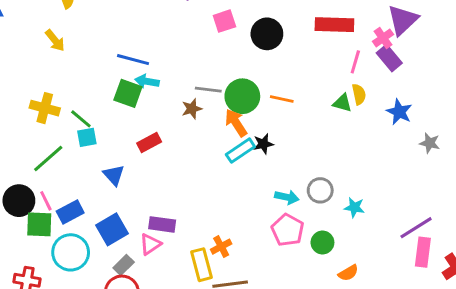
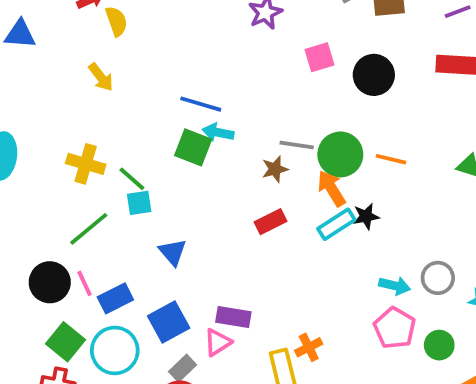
red rectangle: (149, 142) -> (271, 222), moved
green square: (39, 224) -> (65, 342), moved, turned 36

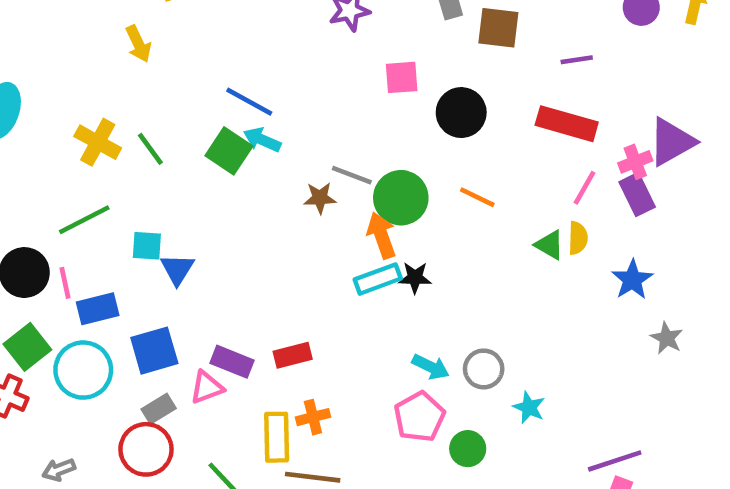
orange line: (391, 159) -> (477, 197), moved
green line: (132, 179) -> (150, 149), moved
cyan square: (139, 203) -> (147, 246), moved
red rectangle: (271, 222) -> (293, 355), moved

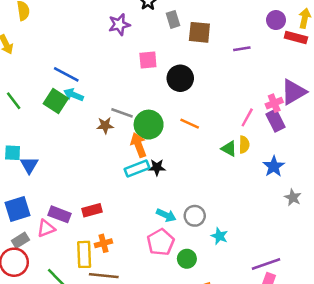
red rectangle: (567, 124) -> (296, 37), moved, size x0.7

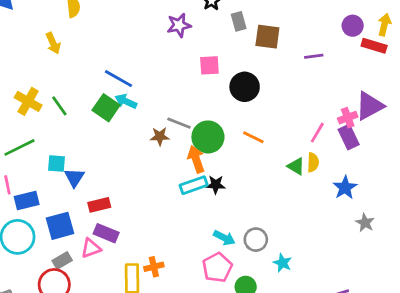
red rectangle: (92, 210) -> (99, 205), moved

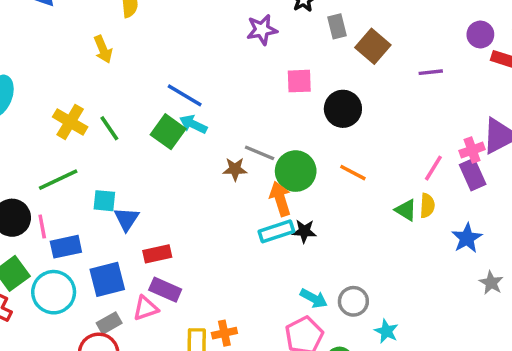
brown square: (267, 37) -> (373, 46), turned 32

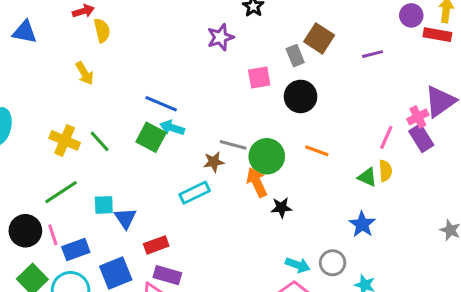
gray rectangle: (337, 26) -> (295, 56), moved
cyan rectangle: (276, 231) -> (195, 193), moved
blue star: (467, 238) -> (362, 224), moved

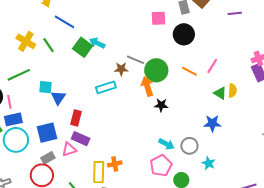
blue line: (161, 104) -> (64, 22), moved
pink line: (386, 137) -> (212, 66), moved
blue star: (362, 224) -> (212, 123), turned 30
red rectangle: (156, 245) -> (76, 118), turned -63
blue rectangle: (76, 249) -> (13, 119), moved

